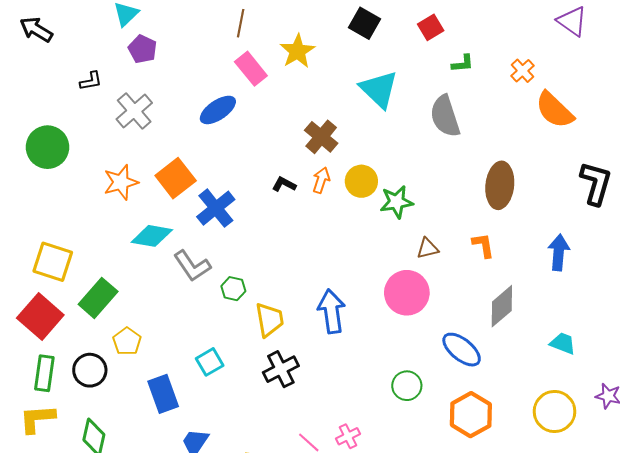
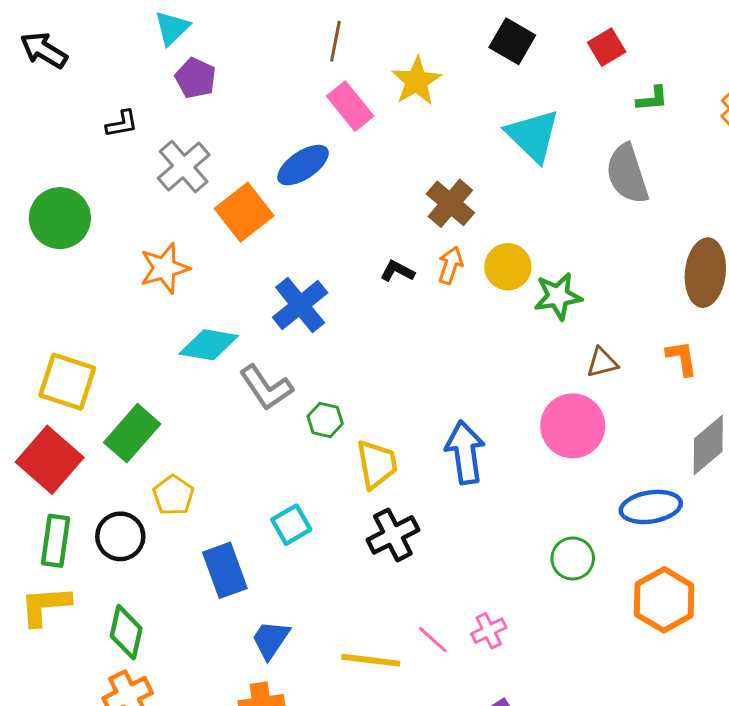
orange square: (176, 178) -> (244, 212), moved
blue ellipse: (462, 350) -> (651, 507), turned -48

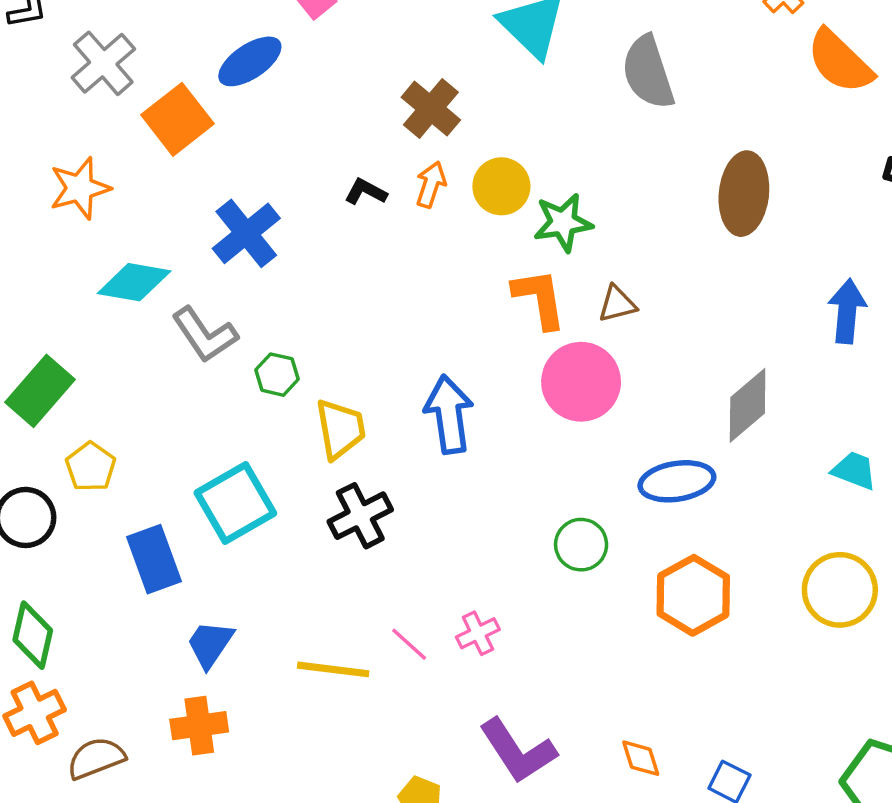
orange L-shape: (682, 358) -> (539, 299), moved, size x1.4
cyan square: (291, 525) -> (235, 503), size x1.6

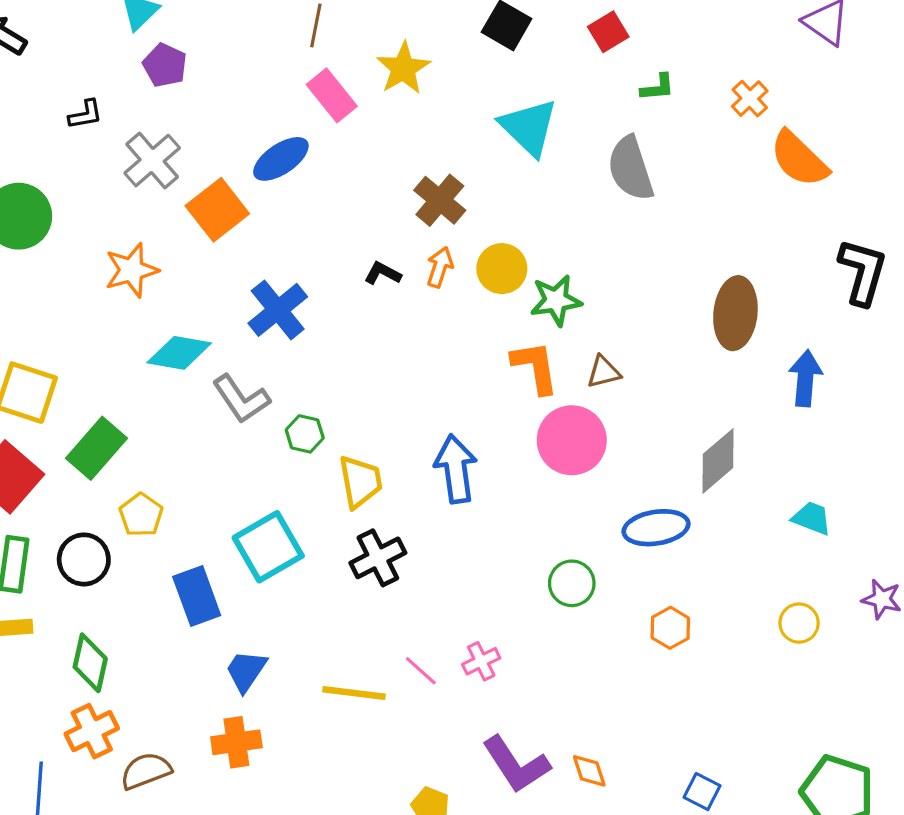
brown ellipse: (744, 194) -> (735, 313), moved
yellow circle: (840, 590) -> (799, 623), size x0.6
orange hexagon: (693, 595) -> (670, 628), size x0.6
orange diamond: (641, 758) -> (589, 771), moved

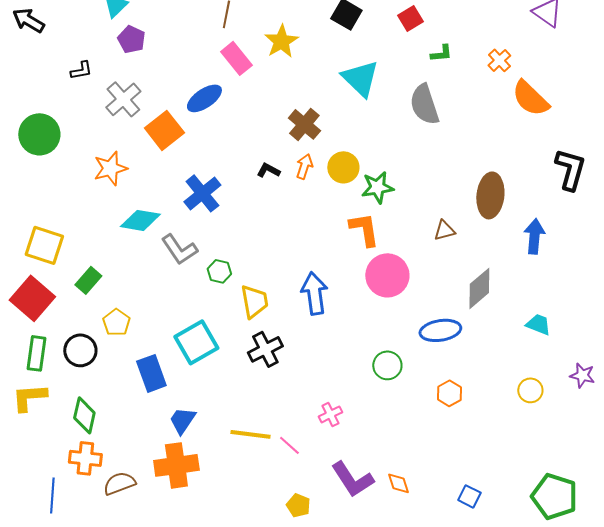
brown triangle: (604, 372) -> (444, 230), moved
green rectangle: (97, 448) -> (88, 280), size x0.7
pink line: (421, 671) -> (289, 445), moved
orange cross: (92, 731) -> (85, 458), turned 32
orange cross: (236, 742) -> (176, 465), size x1.4

